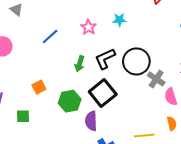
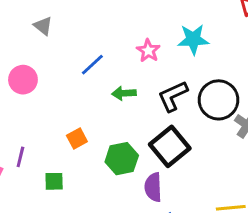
cyan star: (119, 20) -> (193, 39), size x1.5
green arrow: (80, 64) -> (124, 93), moved, turned 70

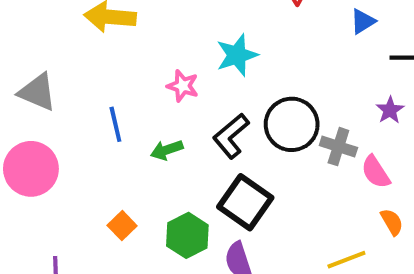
gray triangle: (43, 26) -> (37, 92), size x1.5
blue line: (92, 65) -> (115, 124), turned -45
pink circle: (23, 80) -> (31, 169), size x1.4

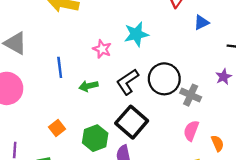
blue triangle: (363, 21) -> (201, 22), moved
pink semicircle: (376, 172) -> (191, 131), moved, turned 48

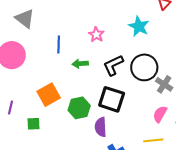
cyan star: (136, 34) -> (139, 26), moved, turned 30
black square: (132, 122) -> (112, 99), turned -32
orange square: (57, 128) -> (49, 95), size x1.6

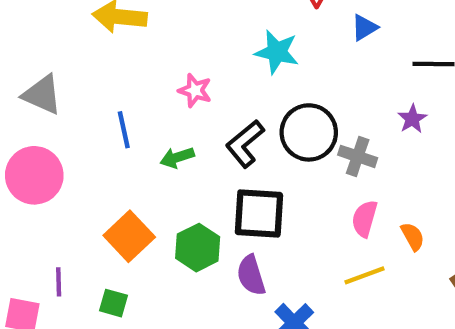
green square: (33, 124) -> (113, 303), turned 32

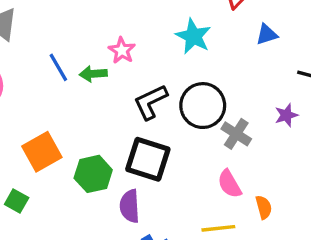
blue line: (124, 130) -> (58, 67), turned -32
green arrow: (177, 157) -> (93, 74), moved
pink semicircle: (365, 219) -> (229, 184), turned -60

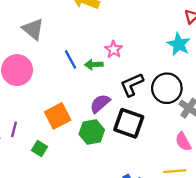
cyan star: (193, 36) -> (179, 44), moved
purple semicircle: (130, 206) -> (100, 103), moved, turned 50

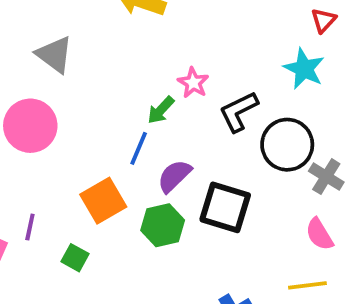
blue line: (71, 59) -> (139, 148), moved, turned 54
green arrow: (94, 65) -> (161, 110), turned -42
black L-shape: (132, 85) -> (239, 112), moved

